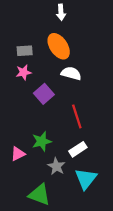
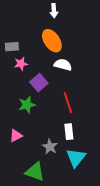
gray rectangle: (25, 51) -> (12, 47), moved
green star: (42, 141) -> (27, 105), moved
white rectangle: (78, 149) -> (69, 132), turned -63

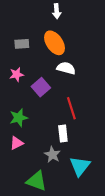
gray rectangle: (12, 47) -> (22, 44), moved
pink star: (21, 64) -> (17, 74), moved
green star: (27, 105) -> (19, 118), moved
white rectangle: (69, 132) -> (63, 134), moved

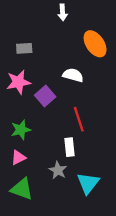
orange ellipse: (55, 43) -> (95, 44), moved
pink star: (17, 74) -> (18, 82), size x1.5
green triangle: (37, 181) -> (22, 189), moved

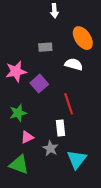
gray rectangle: (24, 48) -> (45, 47), moved
white semicircle: (73, 75) -> (74, 64), moved
pink triangle: (18, 158) -> (27, 137), moved

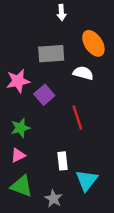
gray rectangle: (45, 47) -> (51, 54), size x1.6
white rectangle: (61, 128) -> (63, 161), moved
pink triangle: (27, 137) -> (18, 155), moved
gray star: (50, 148) -> (53, 199), moved

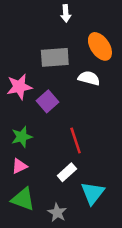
red line: (77, 118) -> (76, 140), moved
white rectangle: (63, 161) -> (67, 172), turned 54

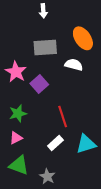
white arrow: (66, 13) -> (43, 11), moved
pink star: (19, 87) -> (16, 72), turned -30
cyan triangle: (93, 193) -> (86, 144), moved, turned 35

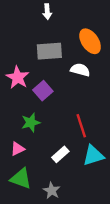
green star: (18, 113) -> (31, 123), moved
red line: (63, 117) -> (81, 126), moved

